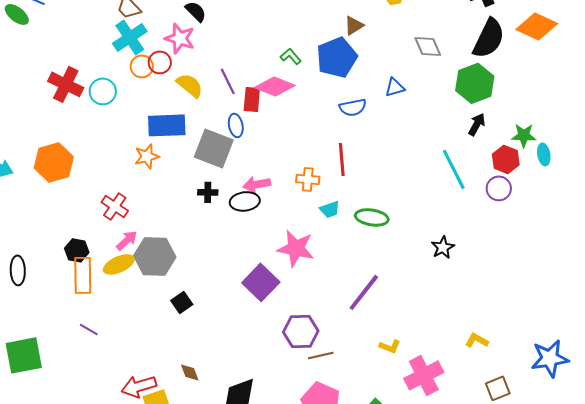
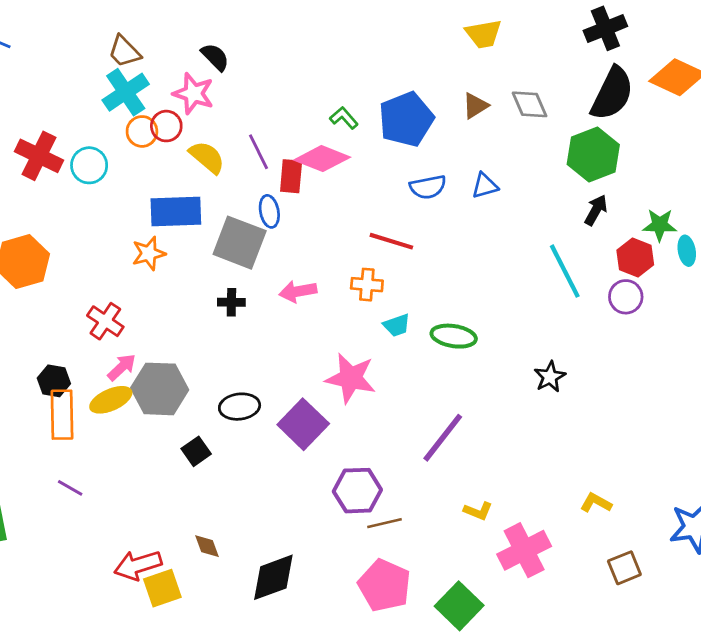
brown triangle: (354, 25) -> (475, 106), moved
blue triangle: (395, 87) -> (485, 186), moved
red line: (342, 159) -> (391, 241), moved, turned -68
black ellipse: (245, 201) -> (240, 407), moved

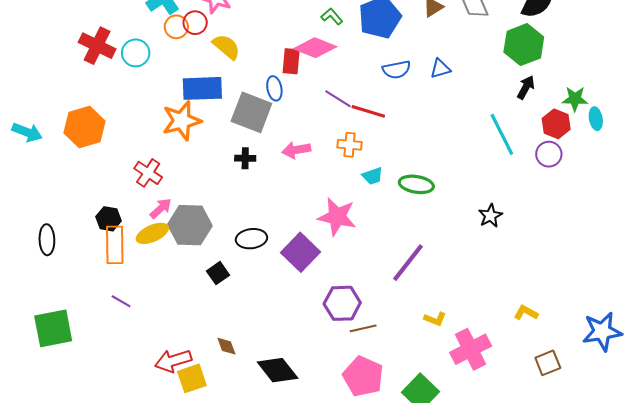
purple line: (258, 152) -> (338, 99), moved, turned -32
orange star: (149, 253) -> (182, 121), size x1.5
black diamond: (273, 577) -> (278, 370), turned 72

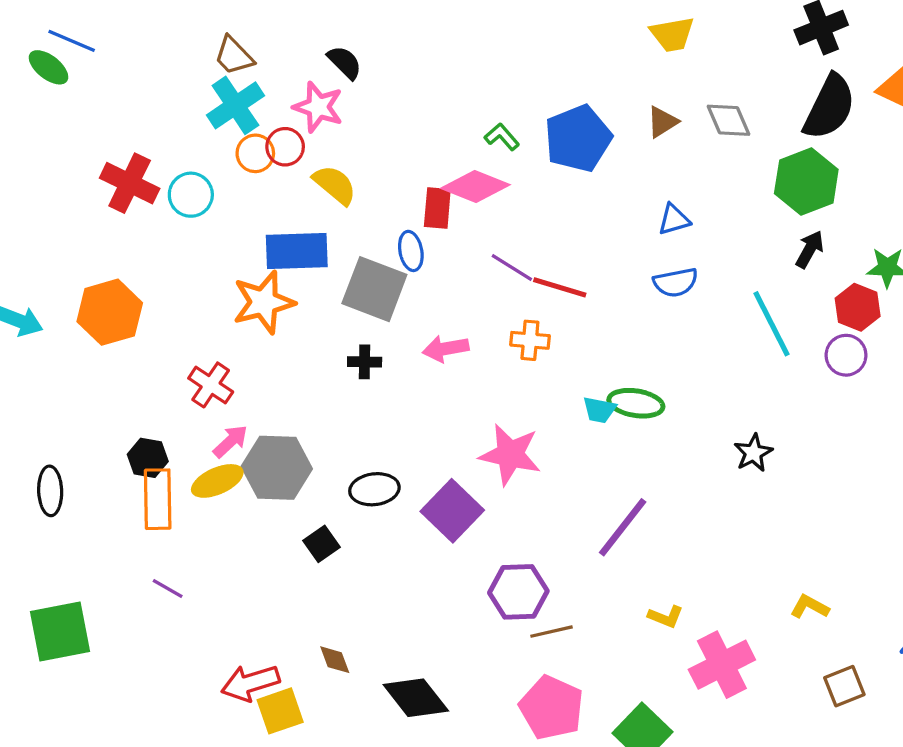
blue semicircle: (396, 70) -> (676, 282), moved
cyan trapezoid: (372, 176) -> (599, 410), moved, turned 30

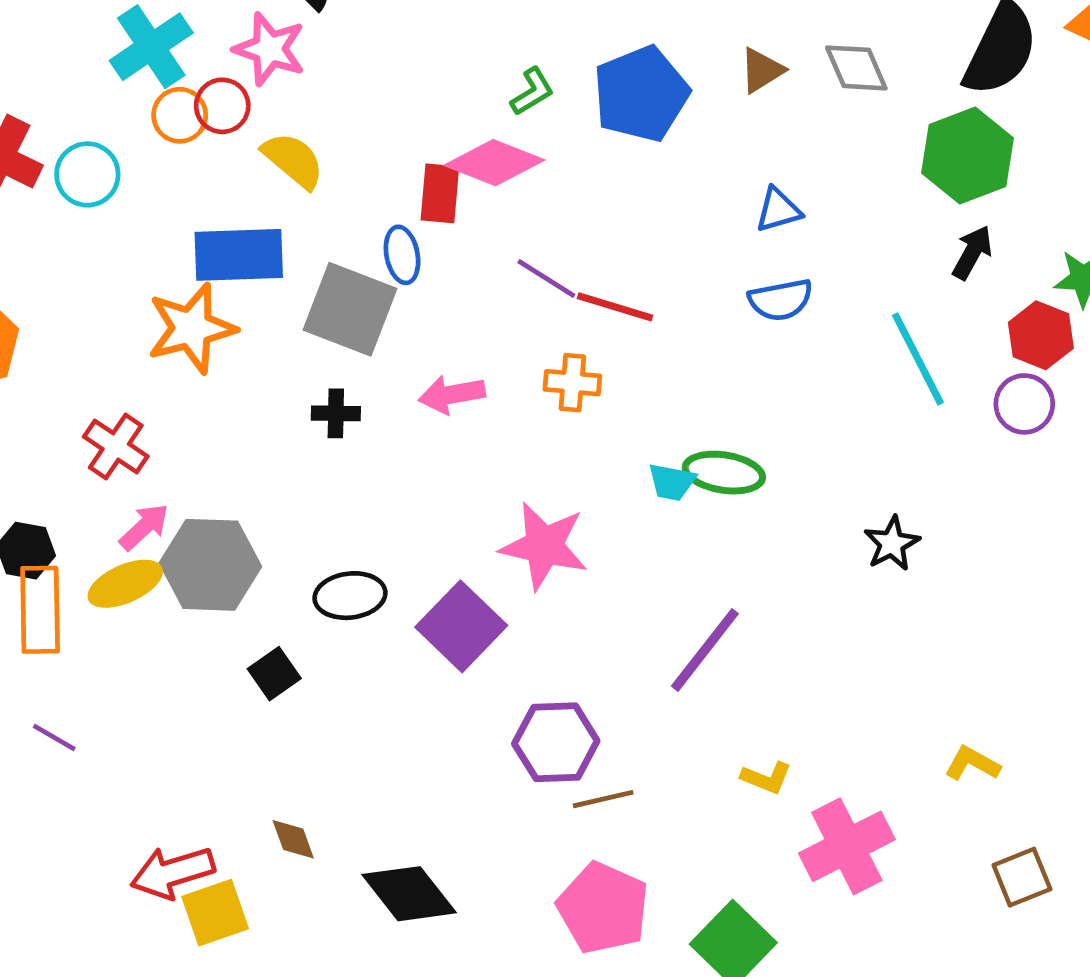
green L-shape: (502, 137) -> (532, 92), turned 100

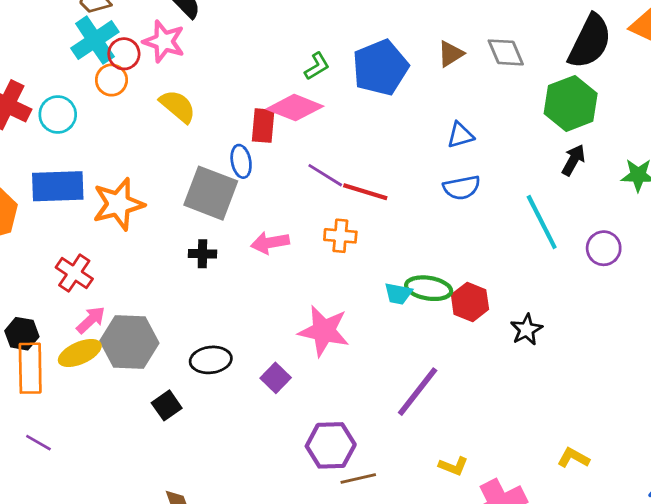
red circle: (222, 106) -> (124, 54), moved
blue rectangle: (239, 255) -> (58, 186), moved
red hexagon: (1041, 335) -> (470, 302), moved
purple square: (461, 626) -> (276, 378), size x0.6

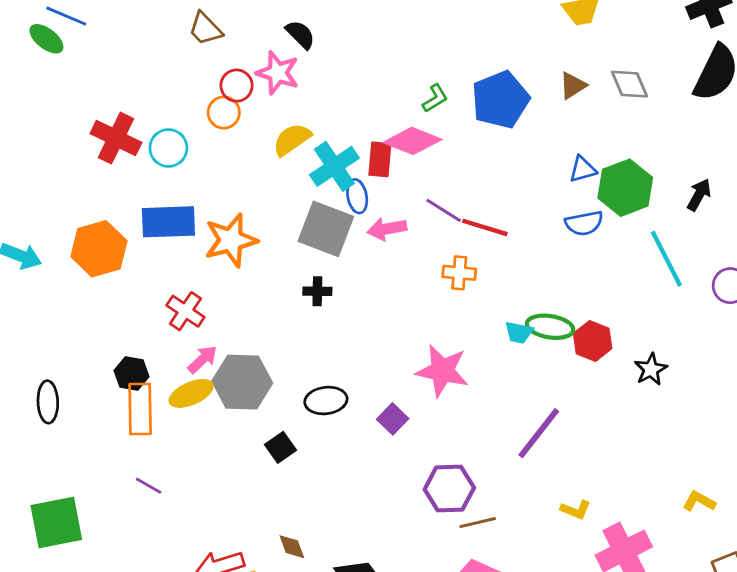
cyan cross: (95, 40) -> (334, 166), moved
green hexagon: (571, 103) -> (625, 188), moved
yellow semicircle: (178, 106) -> (292, 139), turned -75
pink arrow: (270, 243) -> (387, 229), moved

